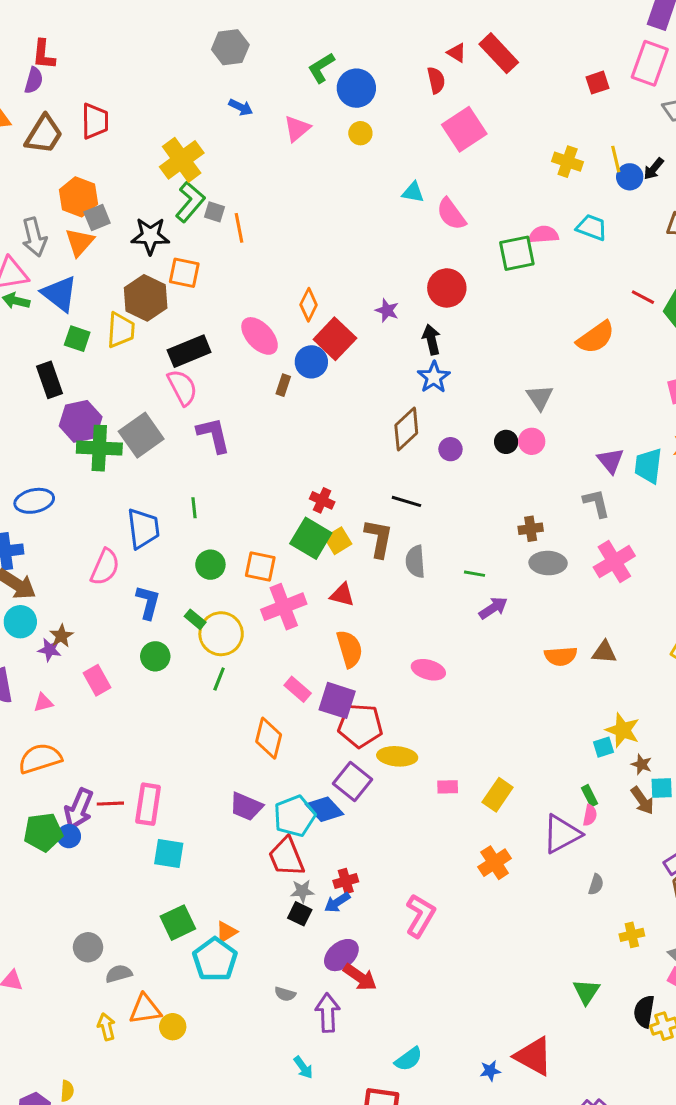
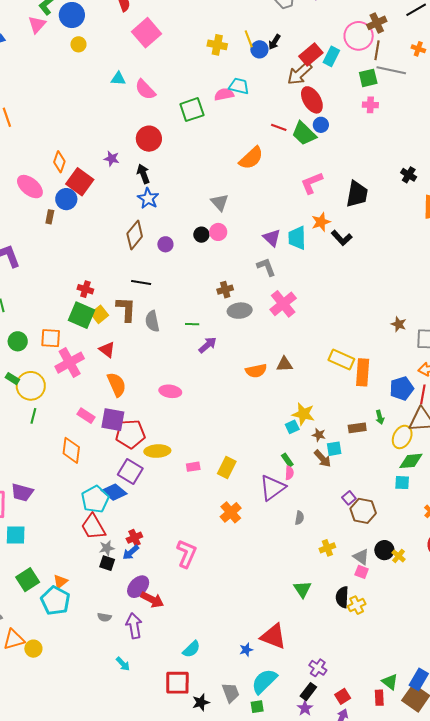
pink triangle: (297, 129) -> (37, 25), moved
pink semicircle: (544, 235) -> (224, 94), moved
red triangle: (342, 595) -> (107, 350), turned 30
purple trapezoid: (246, 806) -> (22, 492), moved

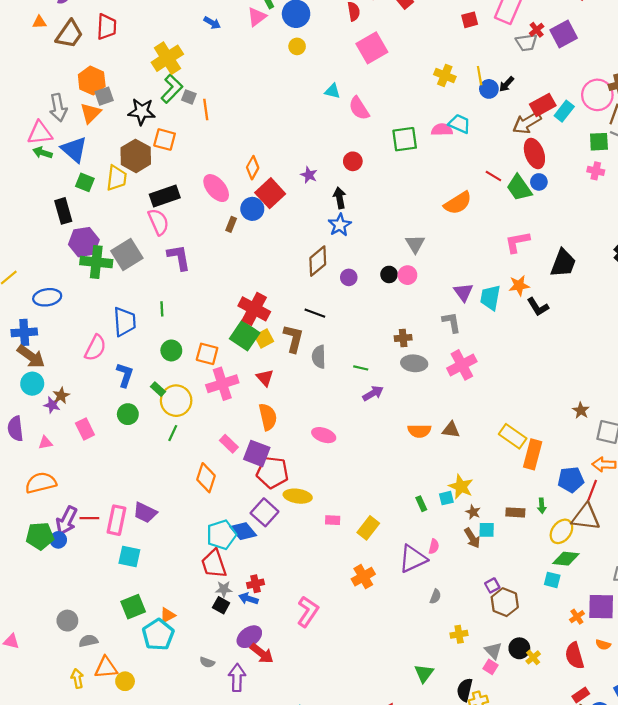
red circle: (149, 139) -> (353, 161), size x0.7
red cross: (85, 289) -> (254, 309), size x1.8
green rectangle: (287, 460) -> (421, 504), moved
blue arrow: (131, 552) -> (248, 599), turned 48

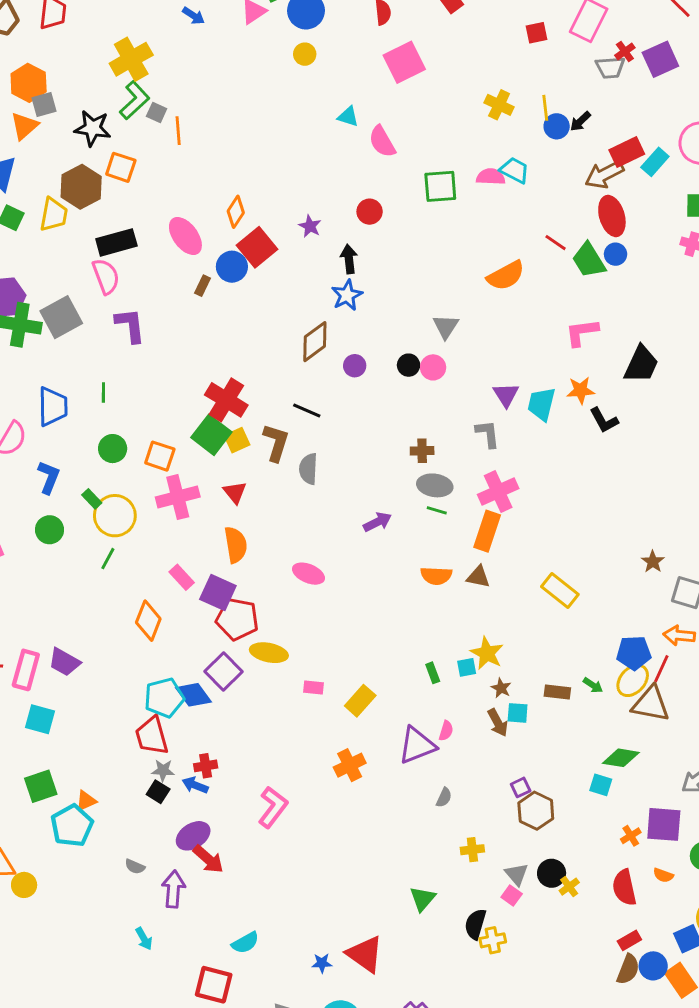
green line: (361, 368) -> (437, 510), moved
orange rectangle: (533, 454) -> (487, 531), moved
green arrow: (542, 506) -> (593, 685), turned -56
yellow ellipse: (561, 531) -> (633, 680), moved

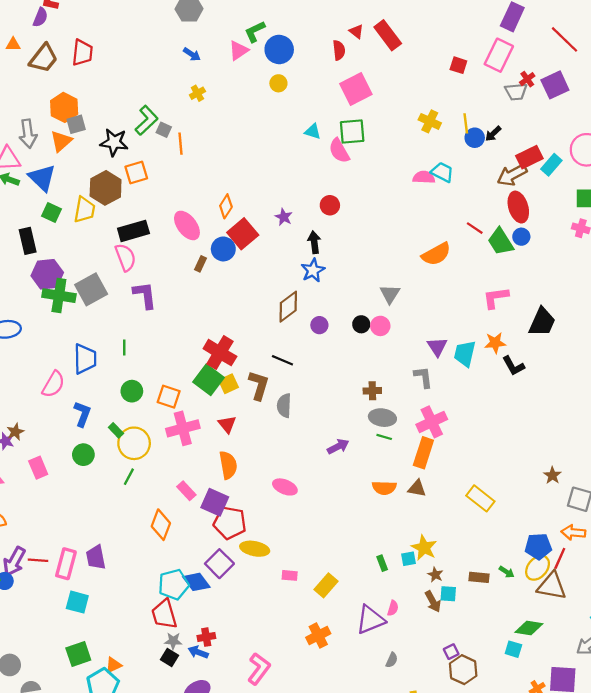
red square: (537, 33) -> (458, 65), turned 30
yellow cross: (131, 59) -> (197, 93), moved, size x0.5
orange square: (121, 167) -> (136, 172), turned -35
green square: (440, 186) -> (352, 132), moved
purple trapezoid: (64, 662) -> (96, 557), turned 50

